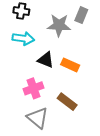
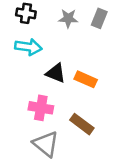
gray star: (59, 25) -> (68, 18), moved, size x0.7
pink cross: (33, 88) -> (41, 108), turned 30

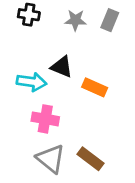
cyan arrow: (28, 47) -> (32, 82), moved
black triangle: (56, 73) -> (62, 67), moved
brown rectangle: (82, 124) -> (91, 159), moved

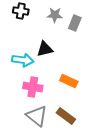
gray rectangle: (110, 20) -> (75, 23), moved
black triangle: (62, 67) -> (45, 49), turned -36
orange rectangle: (95, 87) -> (69, 81), moved

